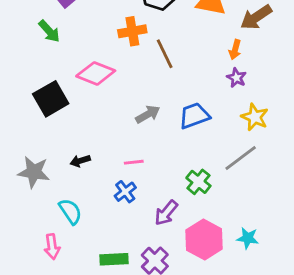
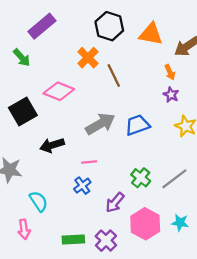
orange cross: (132, 31) -> (88, 58), turned -35
orange arrow: (235, 50) -> (170, 72), turned -40
gray arrow: (148, 114) -> (100, 124), size x1.5
gray line: (241, 158) -> (174, 179), moved
black arrow: (80, 161) -> (52, 145), moved, size x1.5

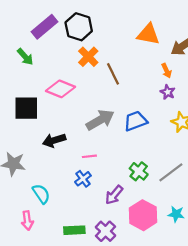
black hexagon: (109, 26) -> (79, 27), moved
black square: (23, 112) -> (26, 108), turned 30

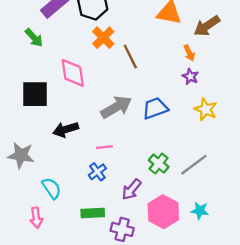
pink diamond: (60, 89) -> (73, 73), turned 60
green rectangle: (74, 230) -> (93, 213), moved
purple cross: (105, 231) -> (122, 229), turned -30

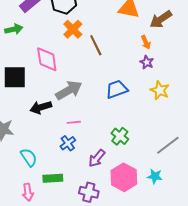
green arrow: (34, 38) -> (14, 29), turned -60
gray arrow: (116, 107) -> (69, 90), moved
gray line: (194, 165) -> (168, 145), moved
green rectangle: (93, 213) -> (53, 178), moved
pink arrow: (36, 218) -> (28, 192), moved

